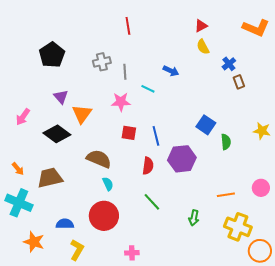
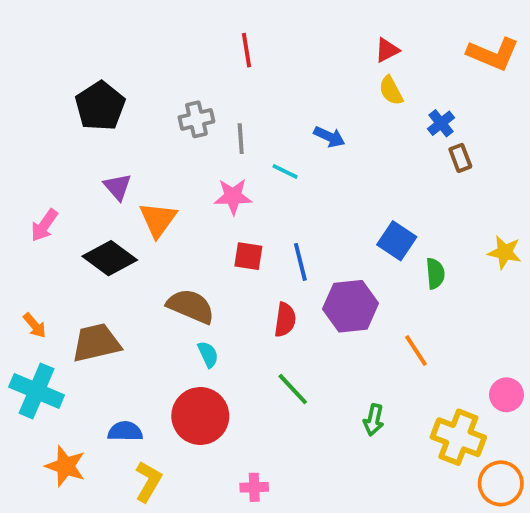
pink circle: (261, 188) -> (507, 395), moved
orange line: (226, 195) -> (416, 351), moved, turned 66

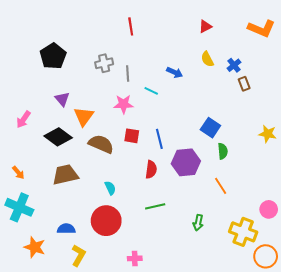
yellow semicircle: (391, 91) -> (207, 59), moved
green semicircle: (435, 273) -> (223, 151), moved
brown semicircle: (191, 306) -> (101, 144), moved
brown trapezoid: (96, 343) -> (65, 175), moved
green line: (293, 389) -> (155, 206), turned -60

